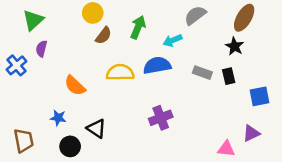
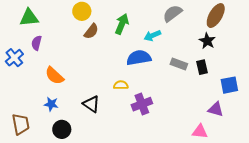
green triangle: (33, 20) -> (29, 18), turned 36
yellow semicircle: (120, 73) -> (121, 85), moved, size x0.6
orange semicircle: (75, 86) -> (54, 76), moved
black triangle: (96, 129) -> (91, 104), moved
purple triangle: (251, 133) -> (216, 109), moved, turned 42

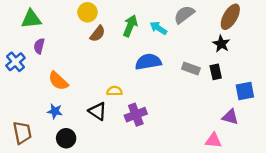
cyan arrow: (152, 36) -> (158, 28), moved, turned 56
yellow semicircle: (121, 85) -> (114, 91), moved
purple cross: (142, 104) -> (136, 115), moved

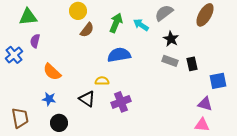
black star: (221, 44) -> (171, 39), moved
blue semicircle: (148, 62) -> (119, 55), moved
pink triangle: (213, 140) -> (202, 125), moved

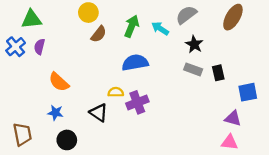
blue cross: (14, 55) -> (16, 47), moved
purple cross: (121, 102) -> (137, 102), moved

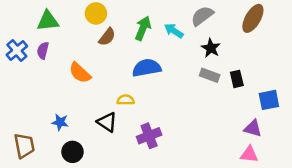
green triangle: (32, 19) -> (48, 21), moved
orange semicircle: (59, 82) -> (80, 73), moved
purple cross: (137, 102) -> (149, 136), moved

